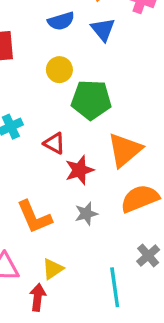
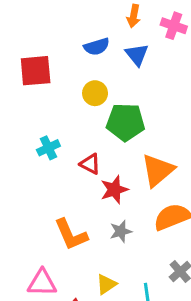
yellow triangle: (53, 269) -> (106, 284), moved

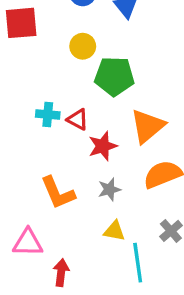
cyan cross: (48, 148) -> (48, 114), moved, turned 30
yellow triangle: (106, 284) -> (114, 231), moved, turned 45

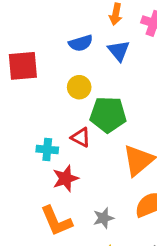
red triangle: (78, 119) -> (81, 137), moved
red star: (103, 146) -> (65, 178), moved

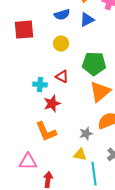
blue triangle: (119, 51) -> (87, 20), turned 42
green pentagon: (108, 115) -> (94, 64), moved
gray star: (103, 218) -> (86, 134), moved

